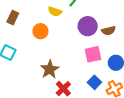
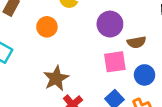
brown semicircle: (109, 31) -> (136, 42), moved

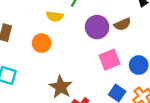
brown semicircle: (136, 42) -> (122, 24), moved

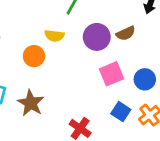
yellow semicircle: (55, 16) -> (54, 36), moved
brown star: (61, 87) -> (31, 103), moved

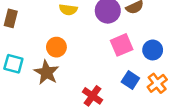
orange circle: (34, 56) -> (56, 47), moved

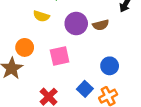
pink square: (122, 45) -> (60, 56), moved

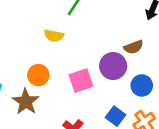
purple circle: (76, 24) -> (113, 66), moved
brown semicircle: (101, 25) -> (134, 47), moved

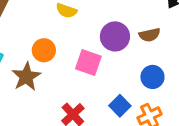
purple circle: (113, 66) -> (115, 36), moved
pink square: (81, 81) -> (88, 62), turned 30

